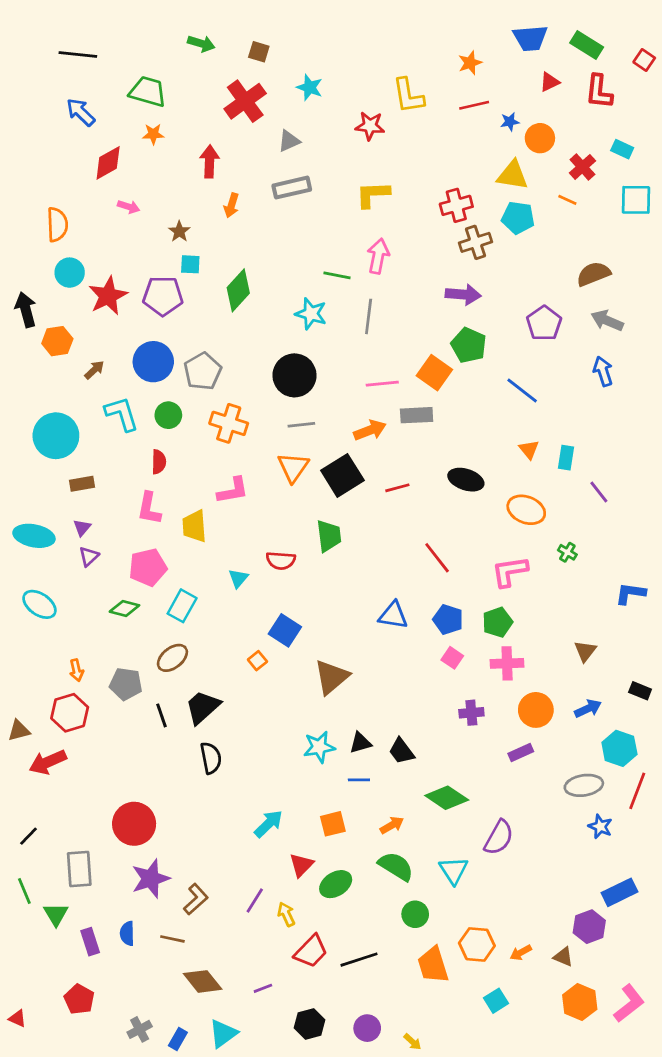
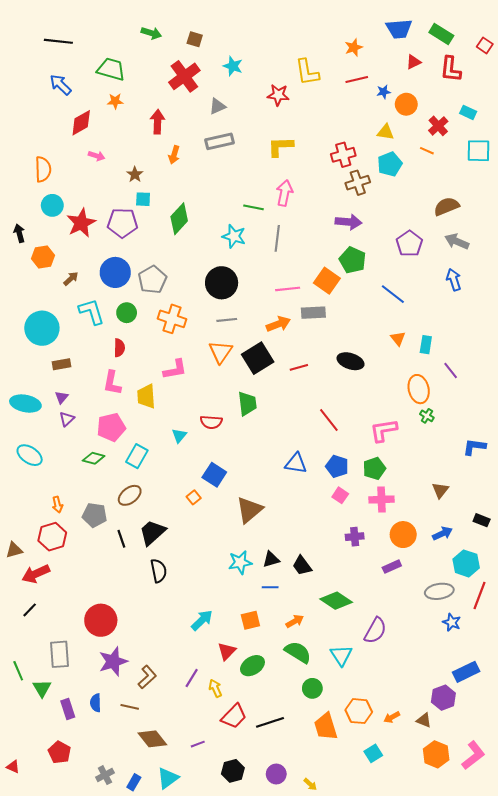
yellow triangle: (513, 175) -> (386, 132), size x0.7
cyan pentagon: (518, 218) -> (390, 164), turned -30
black arrow: (26, 310) -> (19, 233), size x0.7
orange ellipse: (526, 510) -> (419, 389), moved, turned 56
black line: (28, 836) -> (30, 610), moved

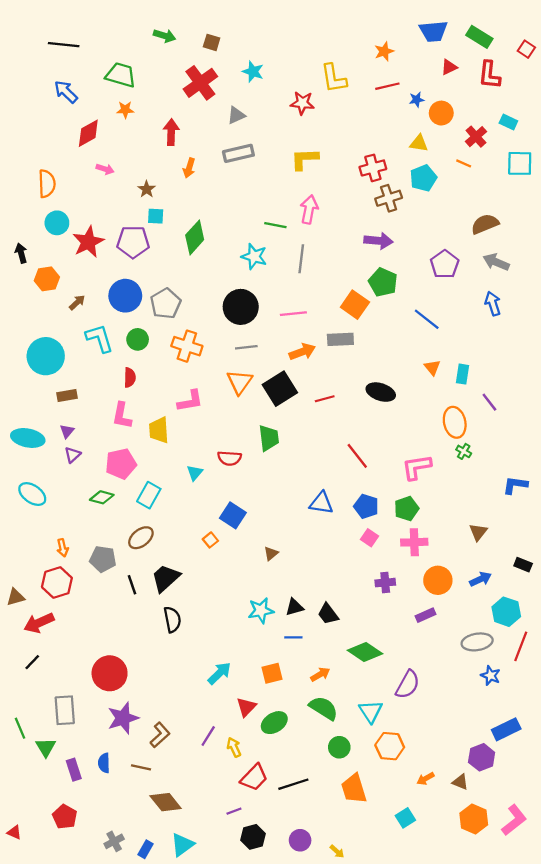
pink line: (288, 289) -> (293, 314), moved
brown triangle: (249, 510) -> (271, 553), size x0.5
orange hexagon: (359, 711) -> (390, 746), moved
purple line: (198, 744) -> (234, 811), moved

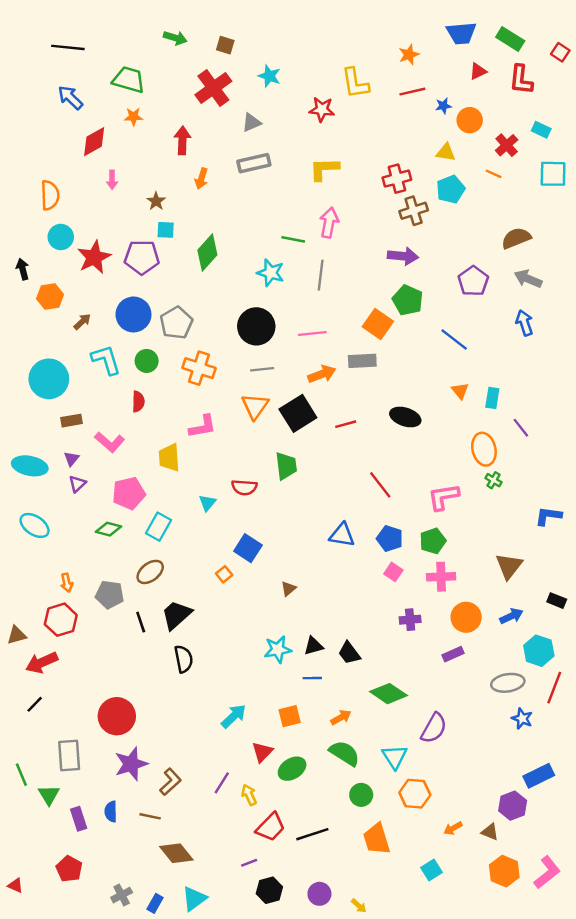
pink arrow: (105, 169) -> (112, 180), turned 72
pink L-shape: (122, 416) -> (110, 442), moved, turned -60
brown triangle: (478, 532) -> (509, 566), size x1.4

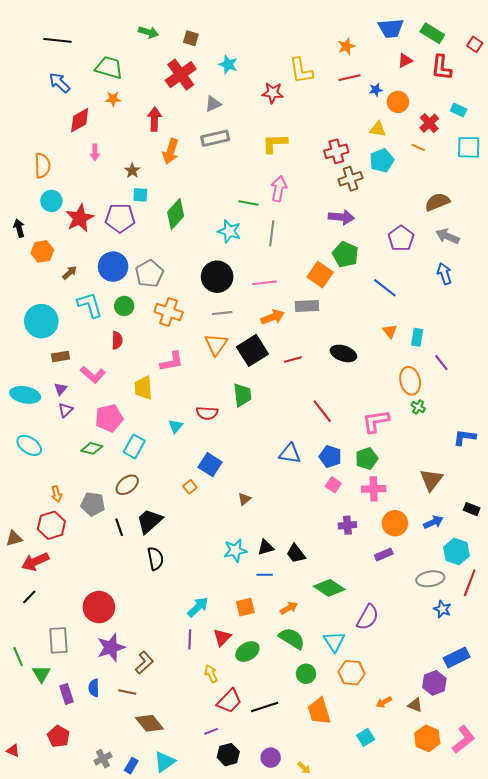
orange arrow: (201, 179) -> (171, 151), size x1.4
purple line: (222, 783) -> (190, 639), moved, turned -30

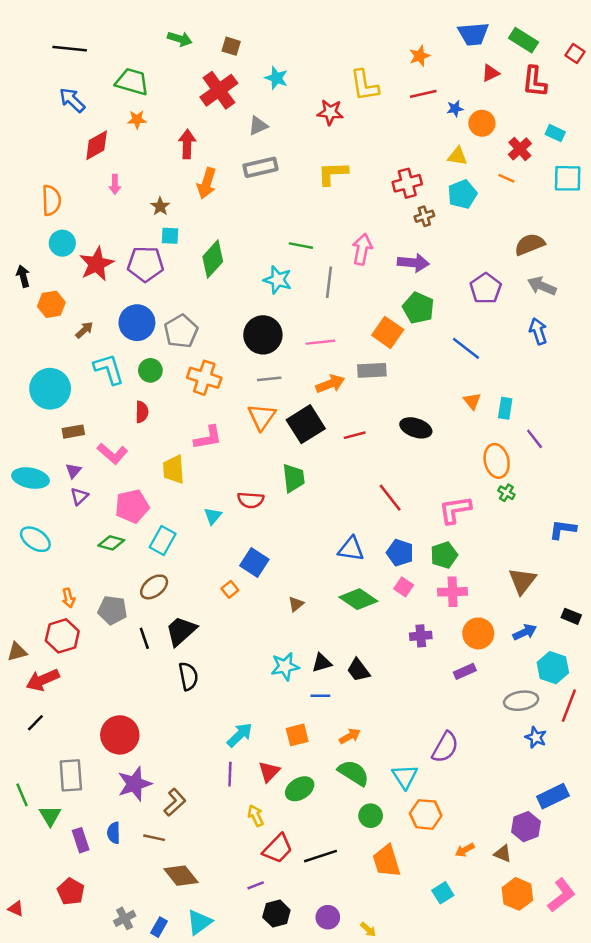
brown cross: (350, 179) -> (424, 216), size x0.7
pink arrow: (279, 189) -> (362, 249), moved
green diamond: (329, 588) -> (358, 599), moved

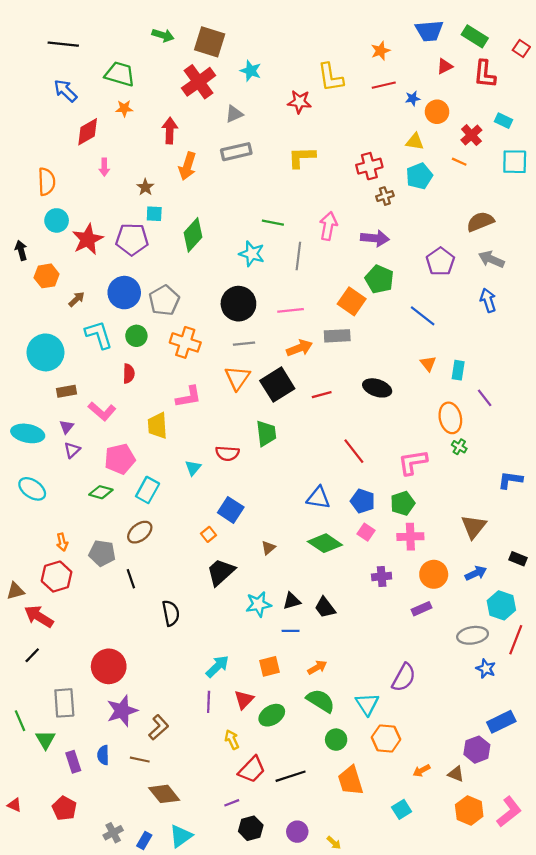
brown square: (231, 46) -> (210, 42), size x1.8
black trapezoid: (181, 631) -> (221, 572), moved
red arrow: (43, 680) -> (39, 616), turned 56
red triangle: (16, 909) -> (14, 805), moved

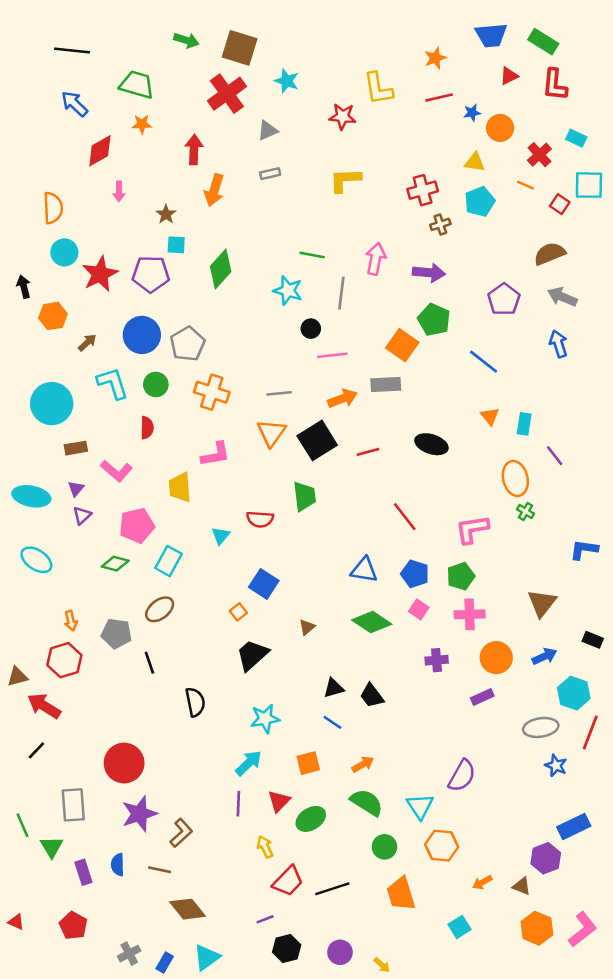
red square: (521, 49) -> (560, 204), moved
gray rectangle: (236, 152) -> (270, 174), size x0.6
black circle: (238, 304) -> (311, 329), moved, size x0.5
cyan star: (258, 604) -> (265, 719), moved
blue line: (291, 631) -> (332, 722), turned 35

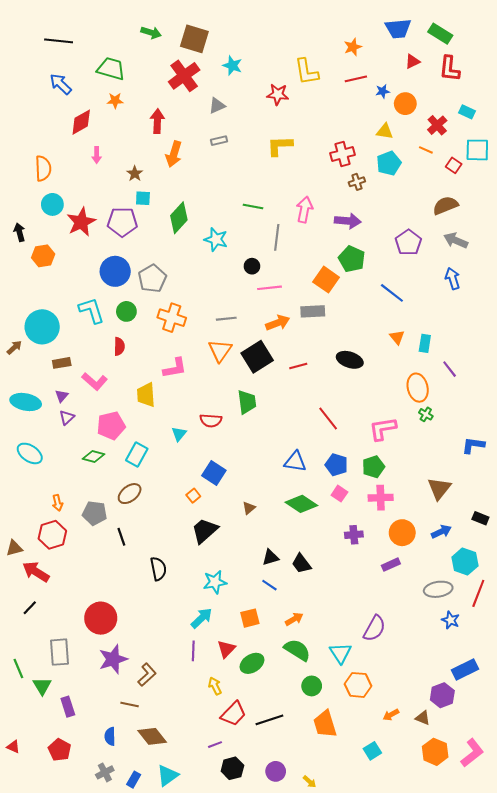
cyan star: (288, 291) -> (216, 239), moved
brown arrow: (87, 343) -> (14, 347), moved
blue semicircle: (118, 865) -> (110, 736), moved

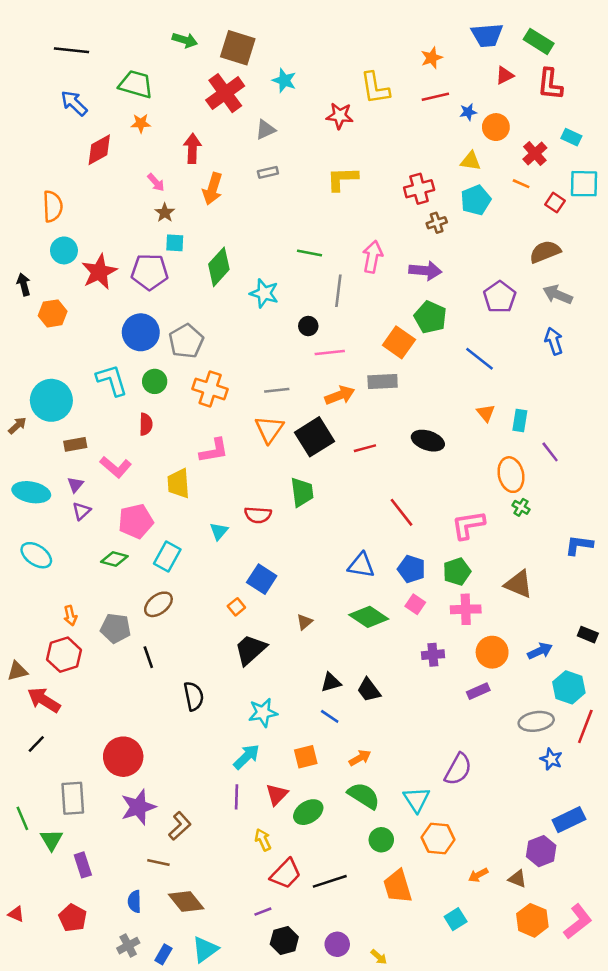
pink arrow: (97, 155) -> (156, 182), moved, turned -42
brown triangle: (439, 488) -> (519, 584), moved, turned -45

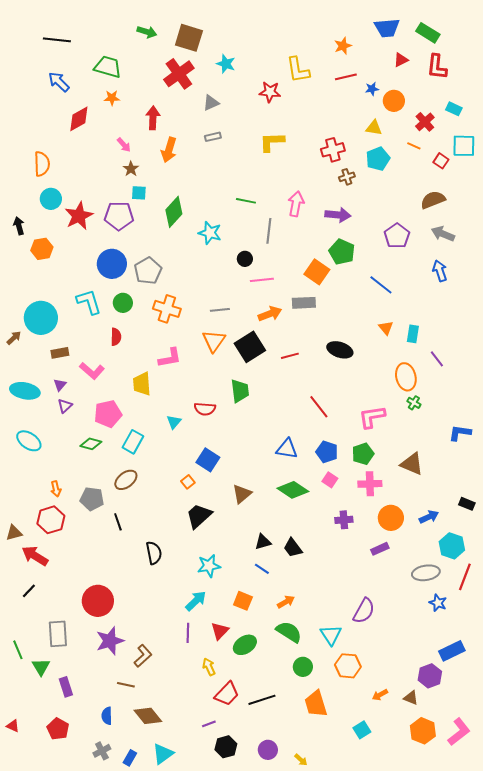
brown triangle: (304, 622) -> (242, 494), size x1.5
orange square: (306, 757) -> (243, 601), turned 36

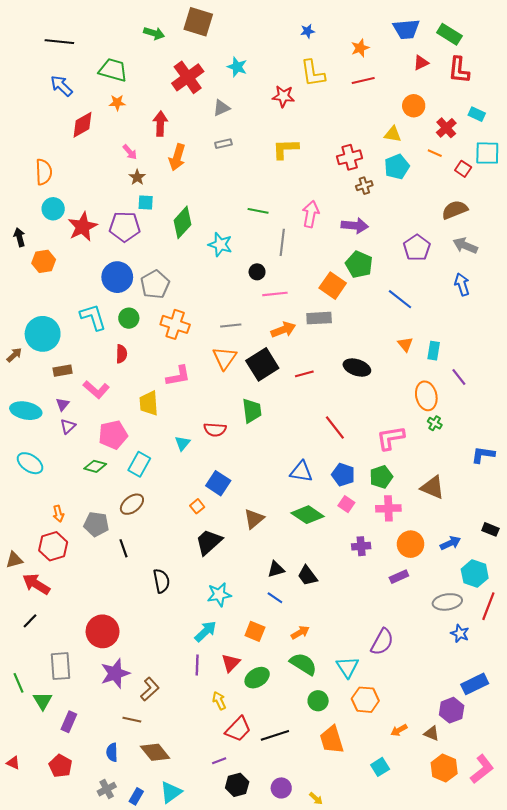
brown square: (189, 38) -> (198, 22), moved
blue star: (372, 89) -> (308, 31), moved
purple rectangle: (66, 687) -> (69, 722), turned 42

